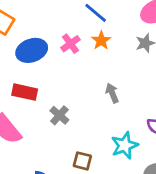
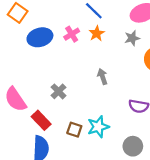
red rectangle: (25, 92) -> (41, 120), moved, turned 30
cyan star: (125, 145) -> (98, 127), moved

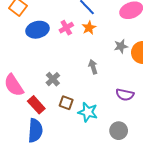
gray star: (132, 38) -> (121, 46), moved
cyan star: (98, 127) -> (88, 112), turned 30
brown square: (74, 130) -> (66, 103), moved

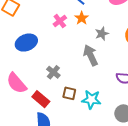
blue ellipse: (37, 30) -> (26, 43), moved
gray star: (121, 46) -> (102, 34), moved
gray arrow: (93, 67) -> (91, 55), size x1.5

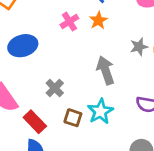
gray star: (102, 34) -> (139, 47), moved
cyan star: (91, 100) -> (100, 111), moved, turned 30

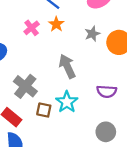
gray star: (139, 47) -> (92, 34), moved
gray cross: (55, 88) -> (25, 86), size x1.5

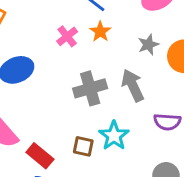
gray arrow: (67, 66) -> (133, 85), moved
gray cross: (25, 86) -> (90, 88), moved, turned 35

